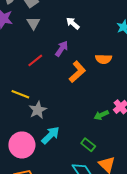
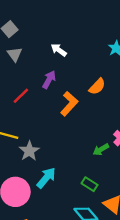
orange semicircle: (104, 59) -> (97, 87), turned -42

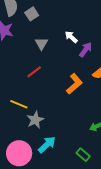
gray triangle: (15, 54) -> (41, 44), moved
purple arrow: (49, 80) -> (86, 50), moved

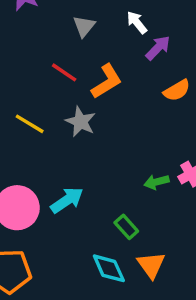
red line: (34, 72) -> (64, 72), turned 63
orange L-shape: (74, 84) -> (107, 81), moved
gray star: (35, 120) -> (80, 122), moved, turned -30

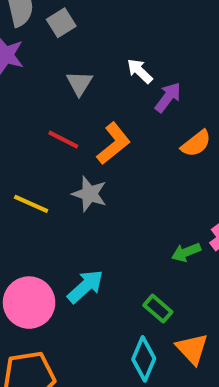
cyan diamond: (109, 268) -> (144, 359), turned 54

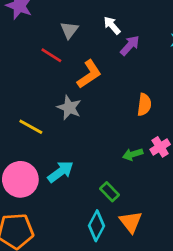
red line: (63, 140) -> (51, 55), moved
orange semicircle: (196, 144) -> (144, 105), moved, turned -50
yellow line: (31, 204) -> (31, 127), moved

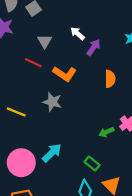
orange L-shape: (89, 74) -> (65, 74), turned 75
orange semicircle: (144, 105) -> (110, 79), moved
yellow line: (31, 127) -> (16, 112), moved

